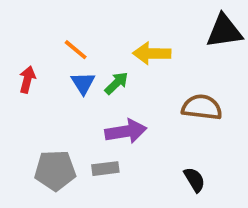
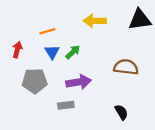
orange line: (76, 50) -> (47, 31), turned -56
yellow arrow: (152, 53) -> (95, 21), moved
gray pentagon: (55, 170) -> (35, 81), moved

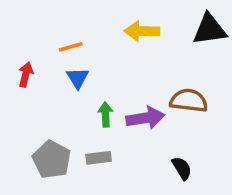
green arrow: (73, 52) -> (105, 114), moved, turned -49
gray pentagon: (35, 81) -> (52, 160), moved, turned 30
purple arrow: (79, 82) -> (145, 118), moved

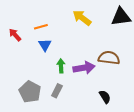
yellow arrow: (142, 31) -> (82, 18), turned 36
red arrow: (26, 75) -> (15, 35), moved, turned -56
gray rectangle: (99, 158) -> (57, 91), turned -56

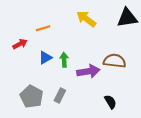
red arrow: (15, 35) -> (20, 44), moved, turned 104
blue triangle: (45, 45) -> (45, 58), moved, turned 32
green arrow: (61, 66) -> (64, 60), moved

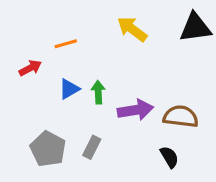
brown semicircle: (115, 61) -> (181, 117), moved

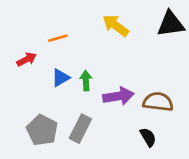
gray rectangle: (92, 147) -> (80, 129), size x1.4

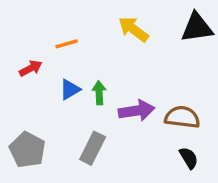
gray pentagon: (42, 130) -> (27, 150), moved
black semicircle: (148, 137) -> (189, 158), moved

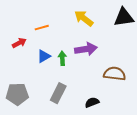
purple arrow: (137, 111) -> (86, 49), moved
gray pentagon: (27, 150) -> (17, 94), turned -30
black semicircle: (189, 158) -> (92, 102), moved, turned -80

